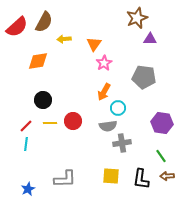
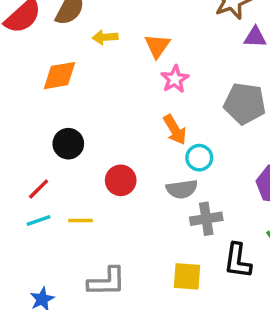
orange arrow: (104, 92) -> (175, 130), turned -60
yellow line: (50, 123) -> (81, 221), moved
cyan line: (26, 144) -> (39, 221), turned 64
black L-shape: (141, 179) -> (238, 261), moved

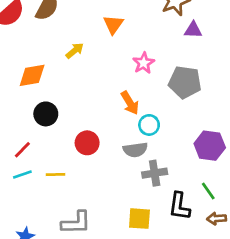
yellow arrow: (105, 37) -> (75, 51), moved, turned 144
orange triangle: (157, 46) -> (113, 24), moved
orange diamond: (60, 76) -> (32, 75), moved
pink star: (175, 79) -> (144, 63), moved

